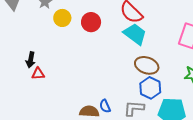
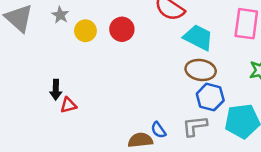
cyan trapezoid: (135, 34) -> (198, 37), moved

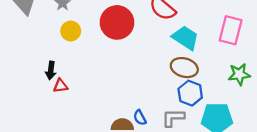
red circle: (122, 29) -> (117, 22), size x1.5
yellow circle: (85, 31) -> (71, 31), moved

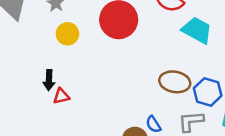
brown ellipse: (184, 68) -> (175, 82), moved

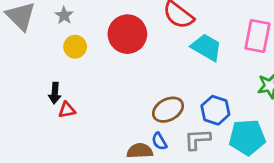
brown ellipse: (175, 82) -> (168, 110), moved, turned -40

